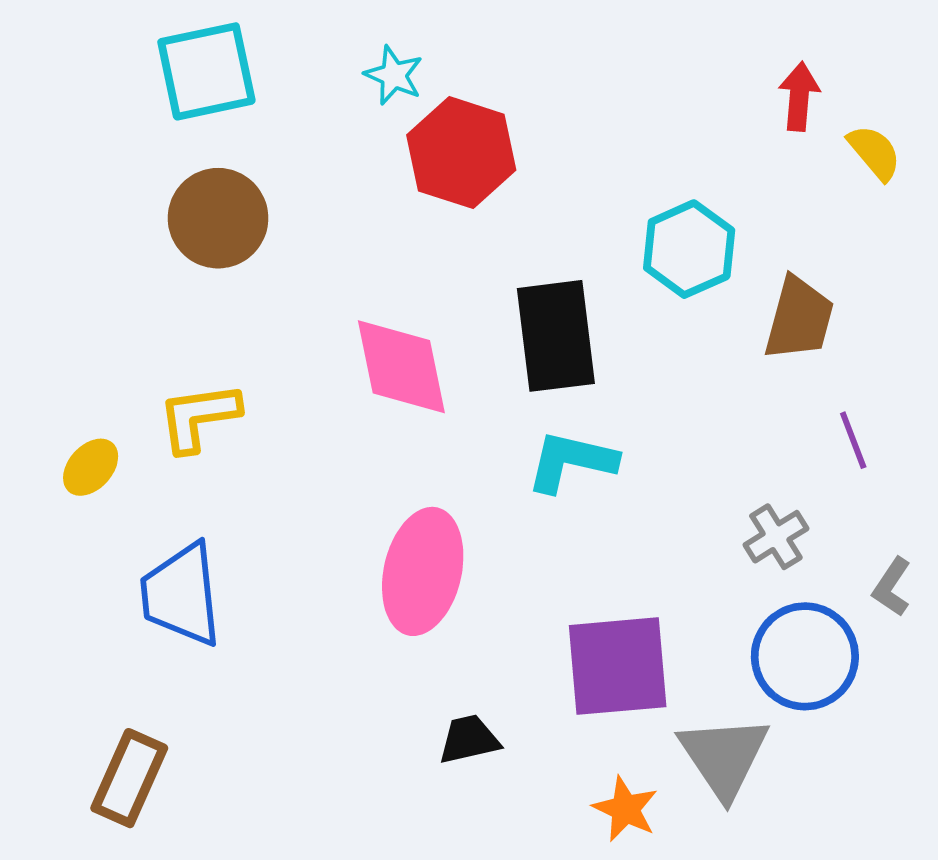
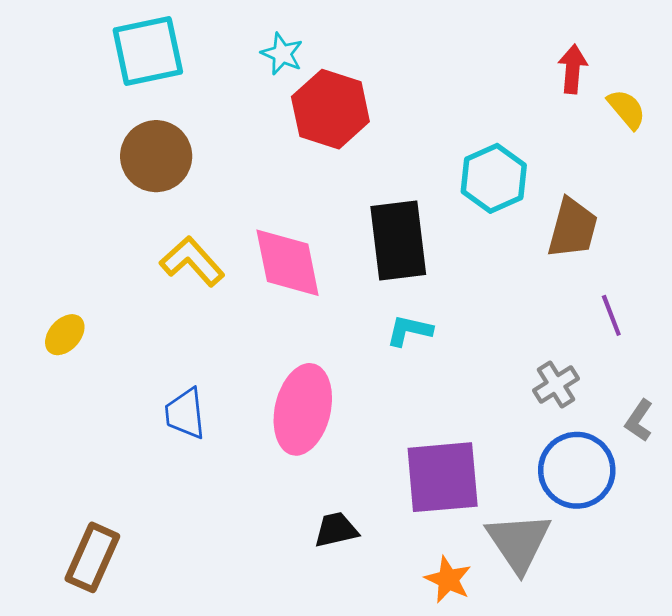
yellow L-shape: (199, 417) -> (192, 261), moved, turned 56
cyan L-shape: (571, 461) -> (409, 331), size x0.7
blue trapezoid: (181, 595) -> (185, 414), moved, size x0.7

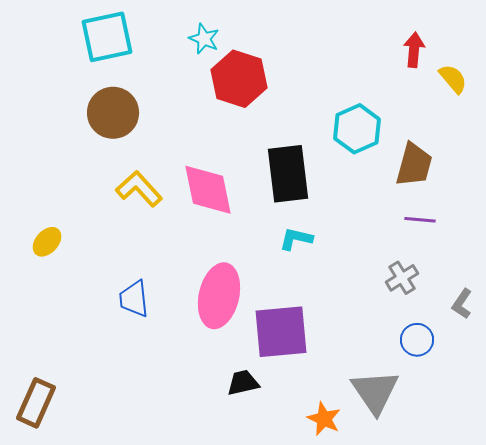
purple line: (611, 315) -> (420, 220), moved, turned -64
blue circle: (577, 470) -> (417, 340), size x0.6
purple square: (443, 477) -> (281, 332), moved
brown rectangle: (92, 557) -> (36, 403), moved

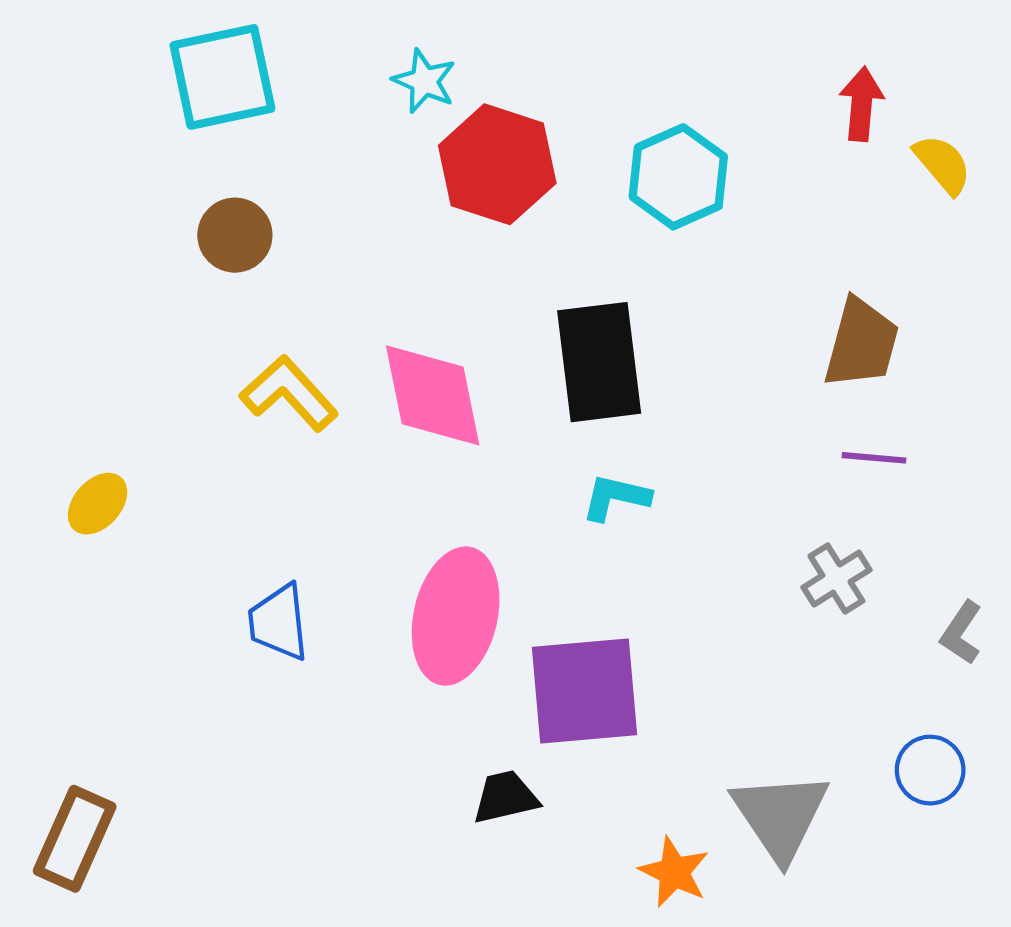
brown circle: (113, 113) -> (235, 235), size x0.7
cyan hexagon: (357, 129) -> (678, 177), moved
blue circle: (417, 340) -> (930, 770), moved

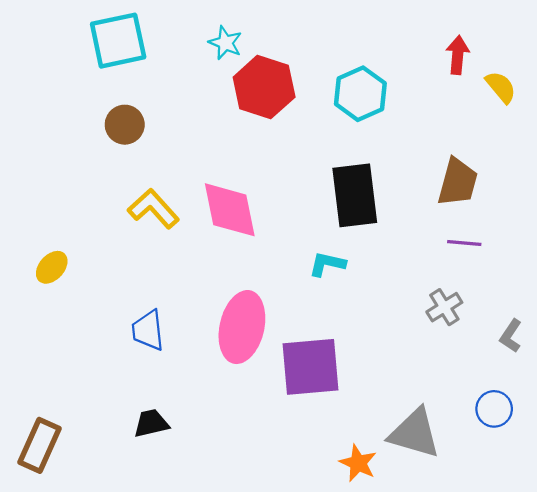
black rectangle: (599, 362) -> (355, 195), moved
black trapezoid: (506, 797) -> (151, 423), moved
gray triangle: (780, 816) -> (414, 433), turned -40

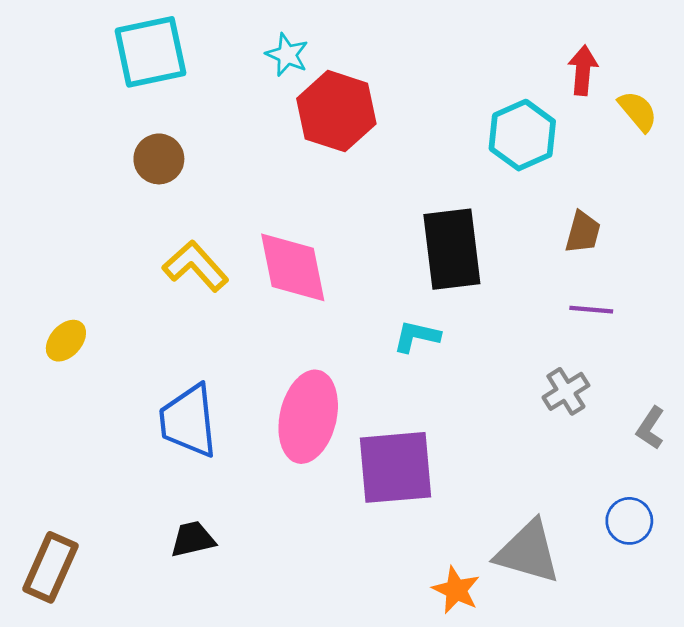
cyan hexagon: (360, 94) -> (522, 135), moved
brown trapezoid: (458, 182) -> (583, 232), size x0.7
blue trapezoid: (148, 330) -> (188, 421), size x1.4

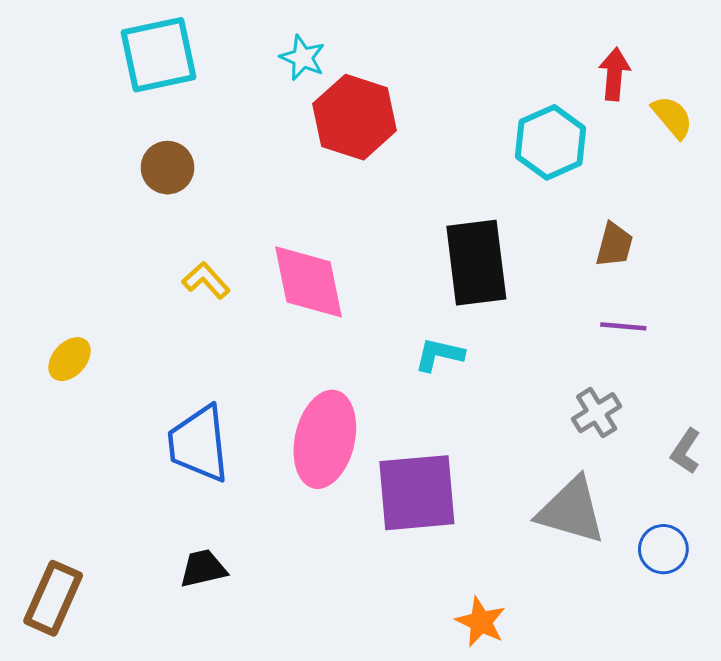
yellow L-shape: (196, 266) -> (206, 280), size x0.7
gray triangle: (528, 552) -> (571, 511), moved

